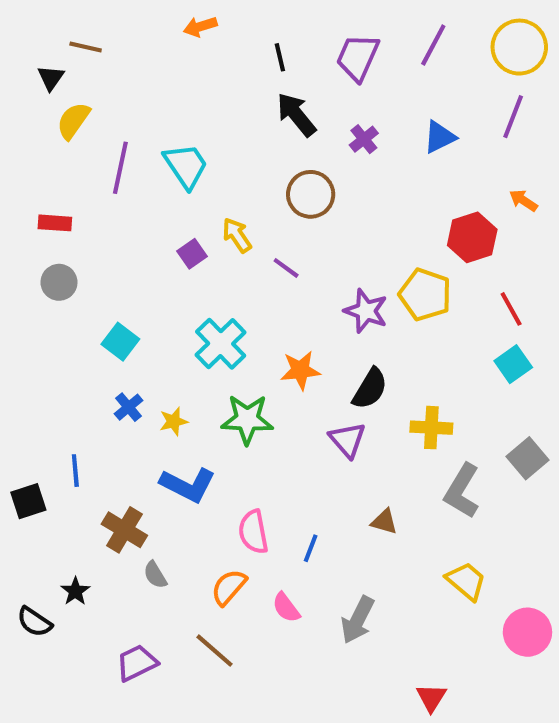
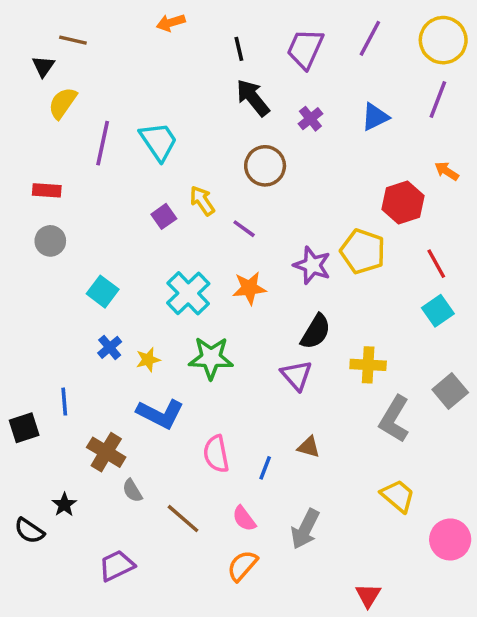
orange star: (300, 370) -> (249, 288), moved
brown triangle: (384, 522) -> (309, 447), moved
orange semicircle: (229, 587) -> (242, 566), moved
brown line: (214, 651) -> (183, 519), moved

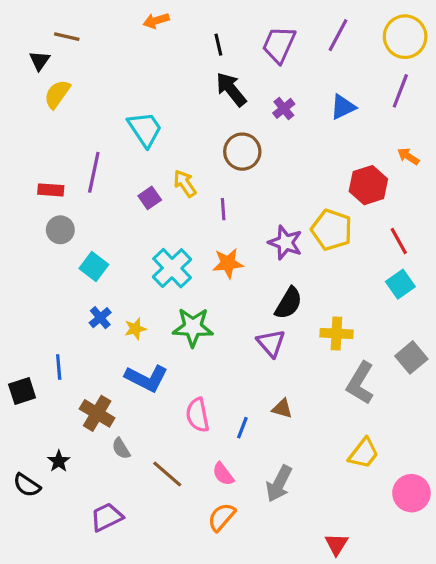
purple line: (103, 143) -> (94, 172), moved
red rectangle: (47, 190) -> (51, 190), moved
purple line: (244, 229) -> (223, 209), turned 50
gray circle: (50, 241) -> (60, 230), moved
yellow trapezoid: (398, 496) -> (364, 453), turned 88

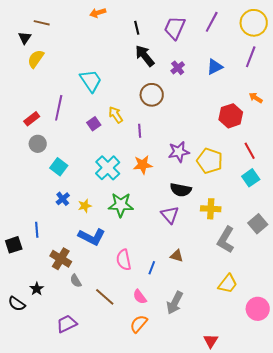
red rectangle: (51, 190) -> (32, 119), turned -42
yellow pentagon: (332, 230) -> (210, 161), moved
purple star: (285, 243) -> (179, 152), turned -30
black semicircle: (289, 303) -> (181, 190), turned 70

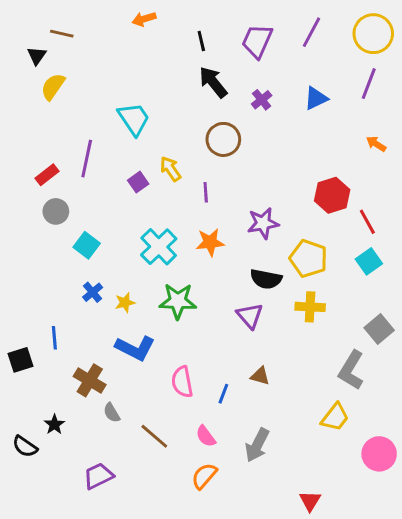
red hexagon: (231, 116) -> (332, 195), moved
yellow pentagon: (210, 161) -> (309, 258), moved
gray L-shape: (226, 240) -> (351, 370), moved

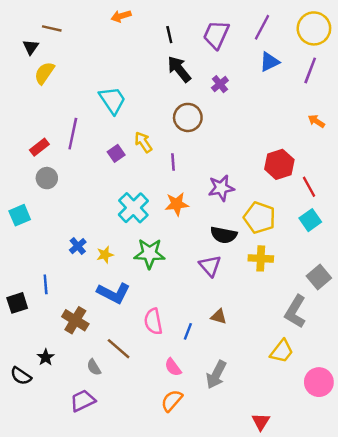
blue triangle: (316, 98) -> (269, 62), moved
cyan square: (87, 245) -> (20, 215), moved, turned 30
gray semicircle: (112, 413) -> (94, 367), moved
brown line: (154, 436) -> (119, 349), moved

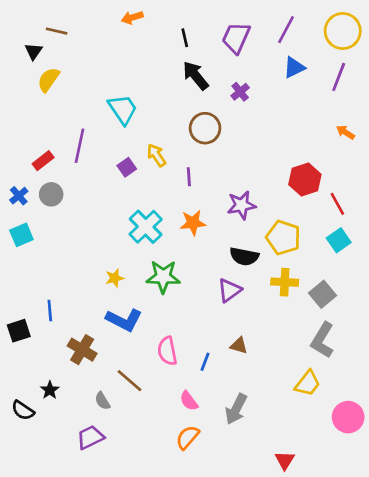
blue cross: (78, 246) -> (19, 196), moved
purple triangle: (210, 266) -> (229, 290), turned 35
gray square: (319, 277) -> (322, 294), moved

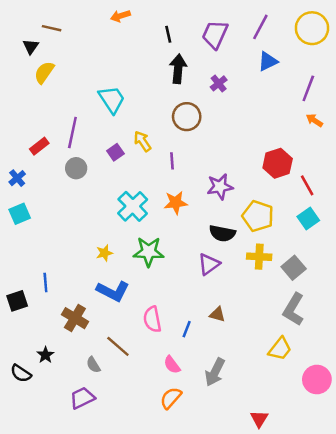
black arrow: (196, 76) -> (178, 69), turned 44
purple line: (339, 77) -> (308, 88), moved
gray circle: (51, 194) -> (76, 168), moved

